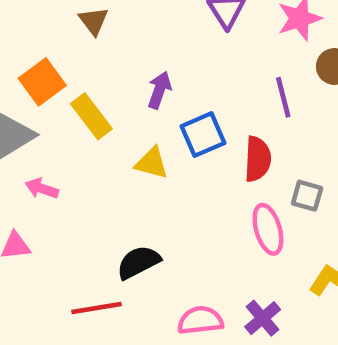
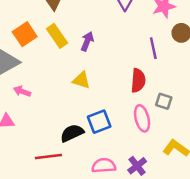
yellow rectangle: (91, 116) -> (57, 36), moved
blue square: (203, 135) -> (99, 122), moved

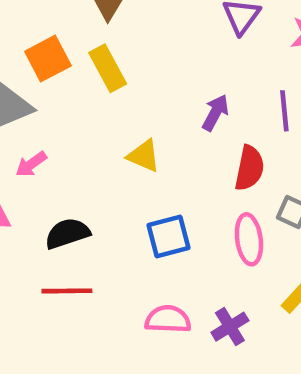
purple arrow: (87, 41) -> (215, 113), moved
pink arrow: (22, 91) -> (31, 164), turned -63
black semicircle: (72, 133) -> (67, 233), moved

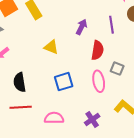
black semicircle: (67, 233) -> (20, 82), turned -78
pink semicircle: (168, 319) -> (54, 118), moved

